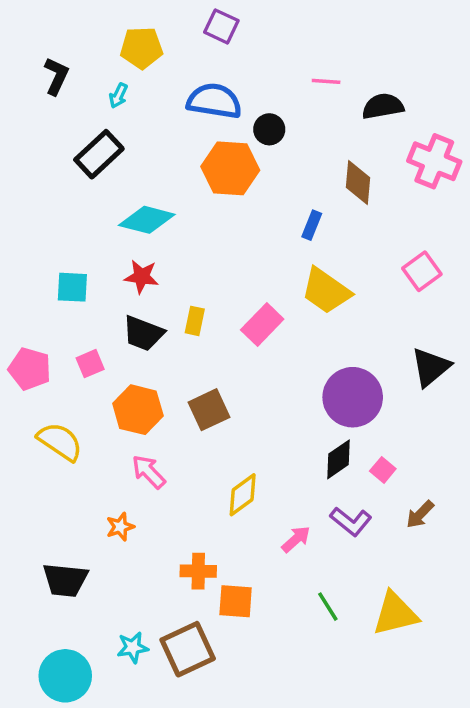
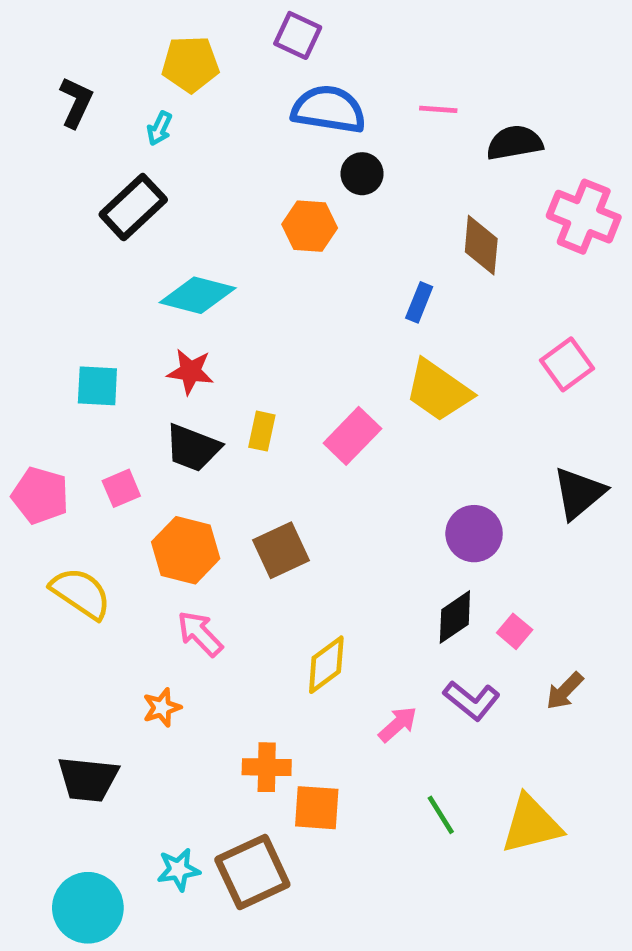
blue semicircle: (214, 101) -> (329, 109), moved
orange hexagon: (230, 168) -> (310, 226), size x0.7
purple circle: (353, 397) -> (474, 534), size x0.7

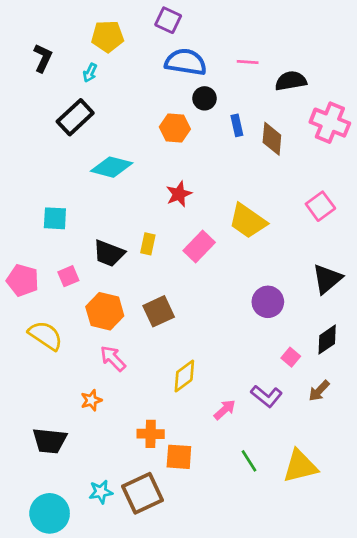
blue rectangle: (419, 302) -> (237, 125), moved, turned -35
red star: (190, 372) -> (179, 194), moved, turned -30
black diamond: (455, 617) -> (327, 340), moved

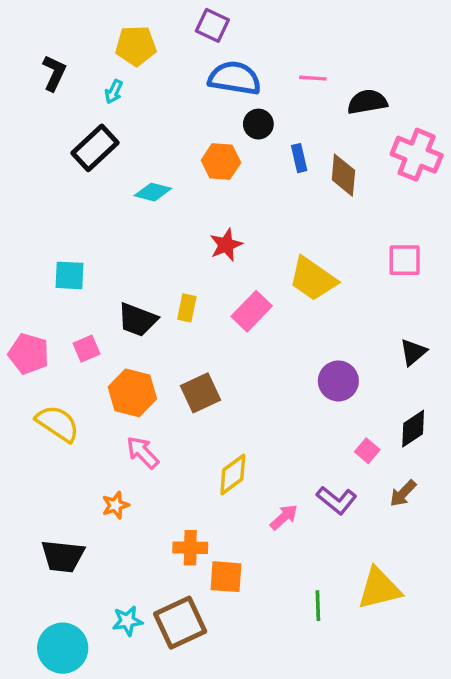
cyan diamond: (112, 167) -> (153, 192), moved, size x0.7
pink square: (320, 206) -> (405, 260), turned 36
black triangle: (327, 279) -> (413, 352), size x0.7
green line: (249, 461) -> (318, 606), moved, turned 30

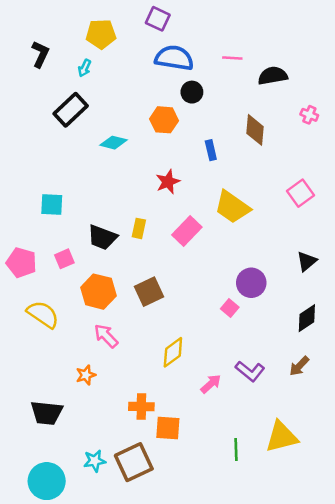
pink cross: (417, 155) -> (309, 115), size x0.5
blue rectangle: (299, 158) -> (211, 150), moved
pink square: (405, 260) -> (300, 193), turned -36
pink square: (367, 451) -> (230, 308), moved

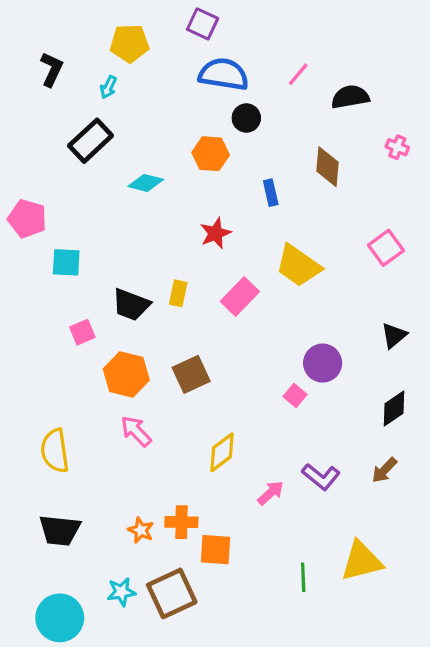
pink line: (232, 58) -> (298, 74), turned -54
pink pentagon: (21, 263) -> (27, 219), moved
yellow semicircle: (43, 314) -> (55, 451), moved, turned -132
orange star: (86, 375) -> (141, 530), moved, turned -30

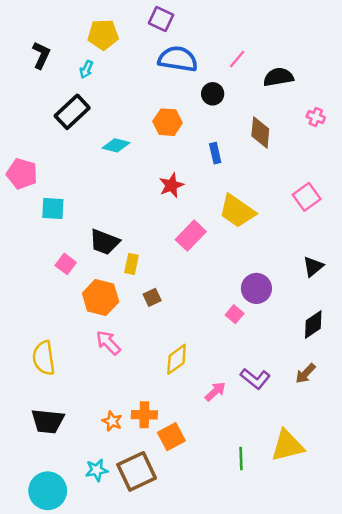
black circle: (246, 118) -> (213, 94), moved
yellow rectangle: (178, 293) -> (131, 264), moved
pink square: (82, 332) -> (66, 264), turned -30
brown square: (191, 374) -> (152, 297), size x0.6
orange square: (216, 550) -> (171, 437), turned -32

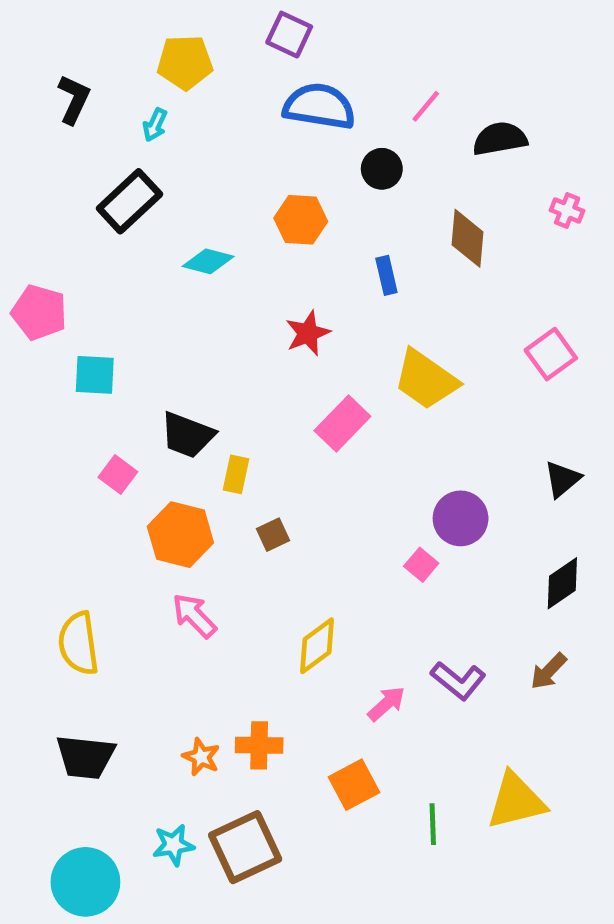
orange square: (171, 437) -> (354, 785), moved

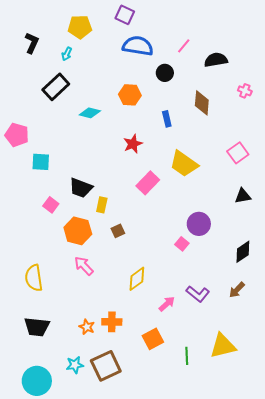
black triangle: (562, 479) -> (243, 196), moved, turned 30

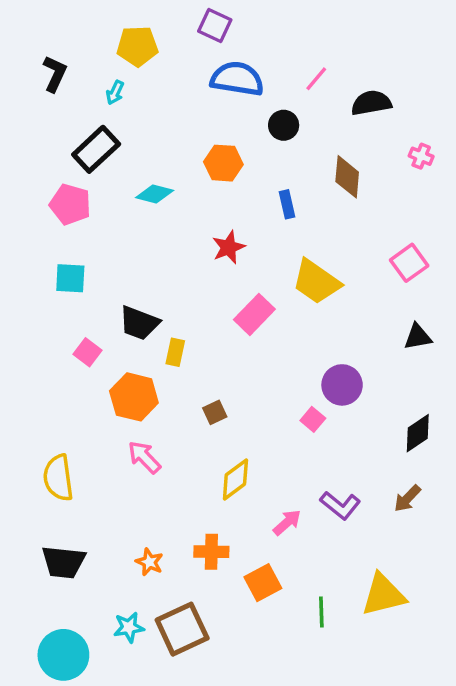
pink pentagon: (17, 135) -> (70, 204), moved
brown square: (118, 231) -> (215, 412), moved
orange cross: (112, 322) -> (211, 552), moved

